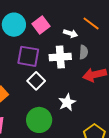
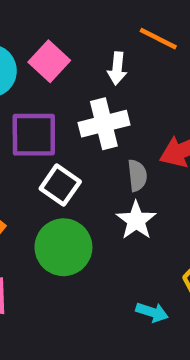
white arrow: (71, 33) -> (117, 68), turned 88
gray semicircle: (84, 52) -> (137, 175), moved
green circle: (39, 120) -> (63, 247), moved

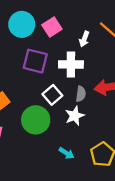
white square: (60, 185) -> (52, 95), moved
cyan arrow: (152, 312) -> (66, 153), moved

